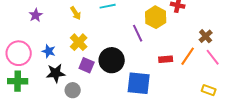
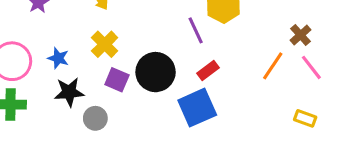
red rectangle: (166, 59) -> (208, 70), moved, turned -32
blue square: (139, 83) -> (197, 108), turned -30

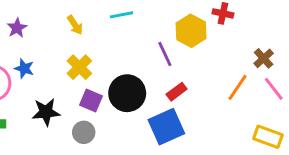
blue star: (58, 58) -> (24, 69), moved
gray circle: (95, 118) -> (84, 132), moved
yellow rectangle: (305, 118) -> (268, 137), size x1.4

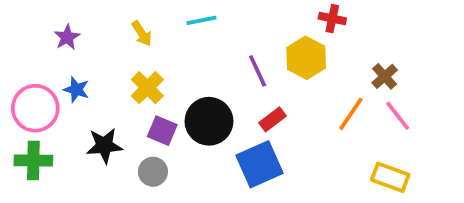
yellow hexagon: (191, 31) -> (306, 58), moved

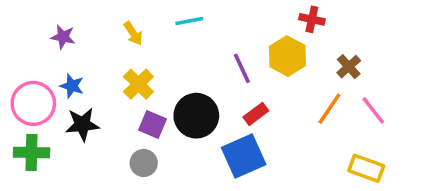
purple star: (67, 37) -> (63, 37), turned -30
brown cross: (385, 76) -> (349, 67), moved
black star: (104, 146) -> (82, 124), moved

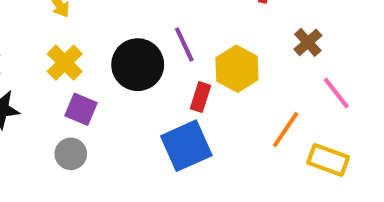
yellow hexagon: (287, 56) -> (237, 69), moved
orange line: (329, 109) -> (286, 130), moved
red rectangle: (256, 114) -> (200, 97), turned -35
black circle: (196, 116) -> (138, 65), moved

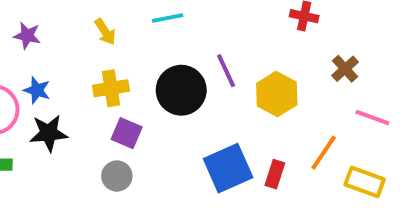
yellow cross: (65, 63) -> (111, 88), turned 36
pink line: (336, 93) -> (372, 117), turned -32
red rectangle: (200, 97) -> (275, 174), moved

